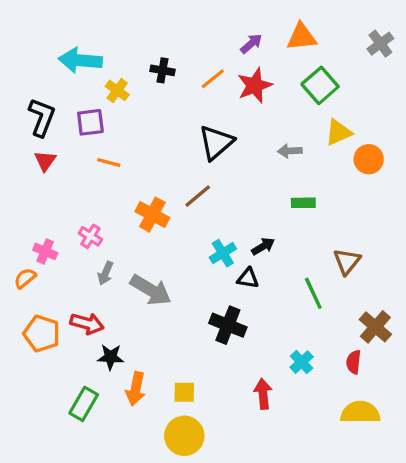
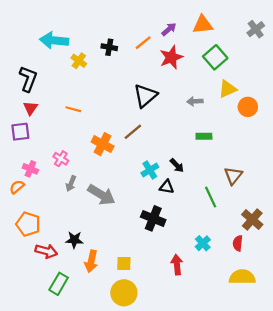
orange line: (213, 79) -> (143, 43), moved
purple square: (90, 122) -> (20, 132), moved
black arrow: (263, 246) -> (177, 165), turned 77
red arrow: (87, 323) -> (46, 251), moved
green rectangle: (84, 404) -> (59, 284), moved

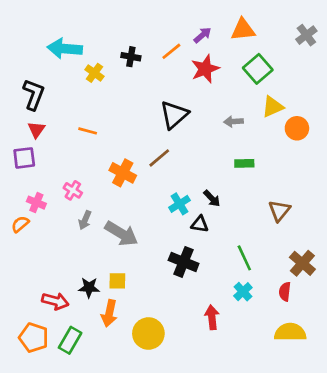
green line: (211, 197) -> (244, 258), moved
orange pentagon: (28, 224) -> (34, 338), moved
yellow square: (124, 263) -> (117, 281), moved
yellow circle: (124, 293) -> (148, 333), moved

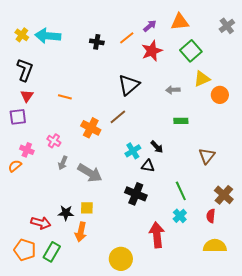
yellow cross: (94, 73) -> (22, 35), moved
red arrow: (212, 317) -> (157, 235), size x1.4
yellow circle: (148, 333) -> (121, 259), moved

